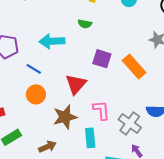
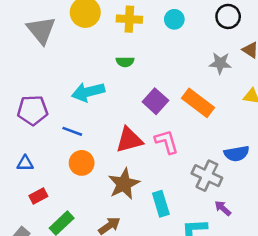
purple square: (102, 59) -> (155, 101), turned 36
red triangle: (76, 84) -> (129, 140), turned 45
pink L-shape: (101, 110) -> (167, 142), moved

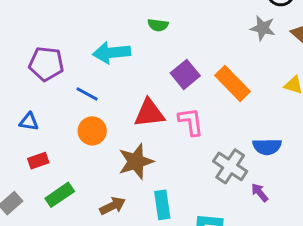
gray star: (220, 63) -> (263, 28), moved
cyan rectangle: (161, 204) -> (162, 205), moved
purple arrow: (223, 208) -> (260, 193), moved

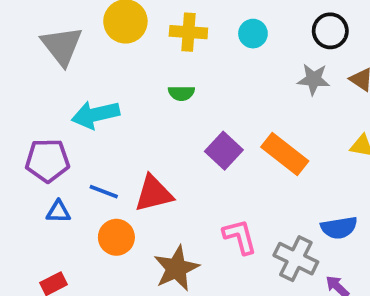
cyan arrow: (112, 53) -> (96, 115), moved
red triangle: (149, 113) -> (154, 194), moved
blue triangle: (29, 122) -> (58, 212), moved
pink L-shape: (191, 122) -> (240, 237), moved

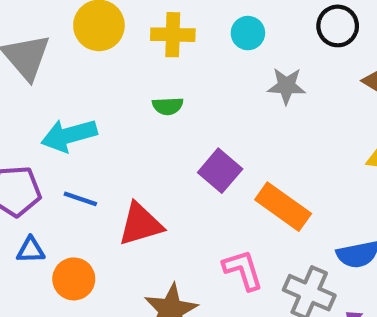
gray star: (314, 79) -> (286, 86), moved
orange rectangle: (285, 154) -> (283, 207), moved
blue line: (104, 192) -> (80, 199), moved
orange circle: (116, 237) -> (74, 279), moved

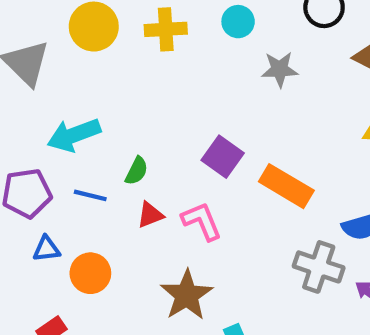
green semicircle: (168, 106) -> (137, 171), moved, turned -56
red triangle: (140, 224) -> (150, 215), size x0.6
pink L-shape: (243, 270) -> (202, 221), moved

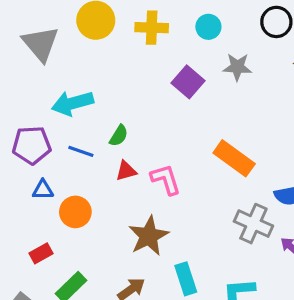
purple square: (223, 157) -> (188, 82), moved

